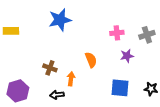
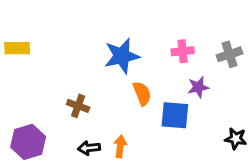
blue star: (60, 20) -> (122, 56), moved
orange arrow: (71, 79) -> (120, 146), moved
blue square: (120, 88) -> (175, 115), moved

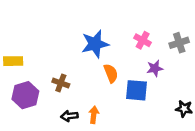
yellow rectangle: (17, 48) -> (13, 61), moved
pink cross: (183, 51) -> (143, 40), turned 35
purple hexagon: (28, 142) -> (25, 95), moved

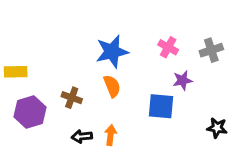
orange semicircle: (111, 73) -> (112, 86), moved

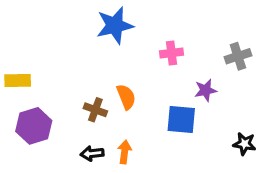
pink cross: (168, 47) -> (172, 53), moved, turned -36
blue star: (112, 52) -> (115, 25), moved
brown cross: (72, 98) -> (95, 110), moved

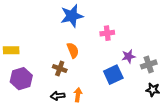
gray cross: (238, 56) -> (149, 64), moved
orange semicircle: (126, 97) -> (73, 50), moved
blue square: (181, 119) -> (113, 75), turned -30

